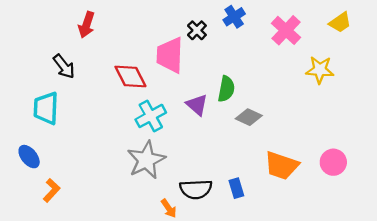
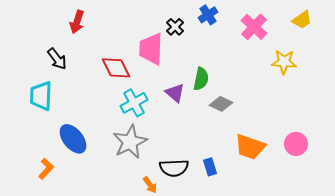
blue ellipse: (29, 157) -> (73, 139), moved, size x1.4

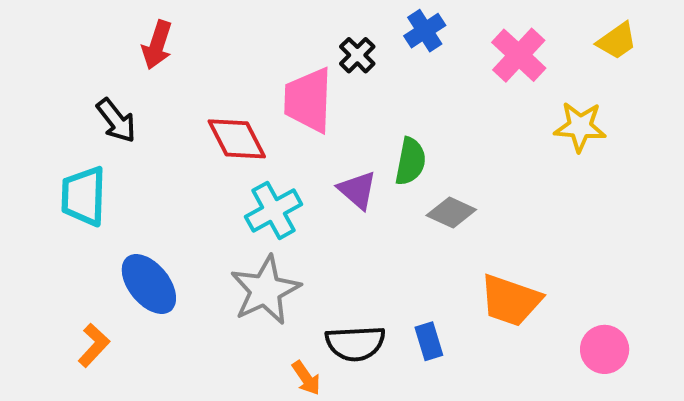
pink circle: (296, 144) -> (605, 349), moved

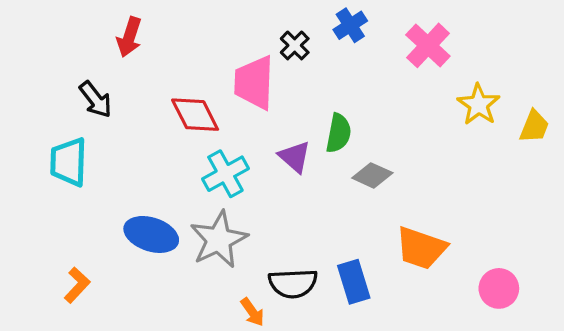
yellow trapezoid: (617, 41) -> (534, 126), moved, turned -33
yellow star: (580, 127) -> (479, 105), turned 30
blue ellipse: (149, 284) -> (151, 234), moved, turned -33
blue rectangle: (429, 341) -> (354, 282), size x1.4

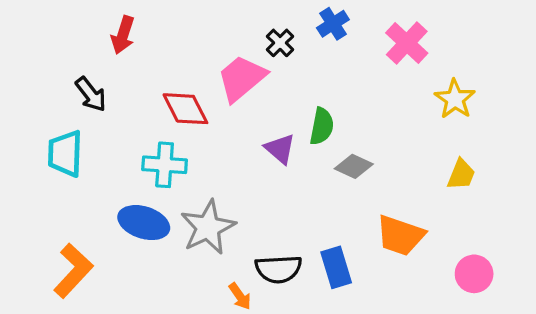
pink trapezoid: (254, 83) -> (242, 78), turned 48
yellow trapezoid: (534, 126) -> (461, 174), moved
cyan cross: (225, 174) -> (165, 165), moved, turned 33
orange L-shape: (77, 285) -> (73, 271), size x1.6

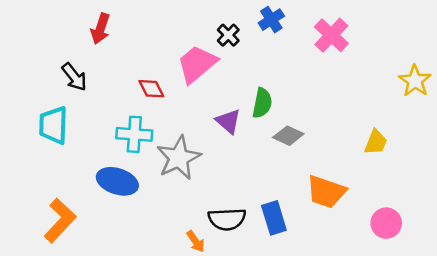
yellow star: (455, 99) -> (415, 81), moved
red diamond: (185, 109) -> (151, 89), size x0.7
gray star: (208, 227) -> (179, 158), moved

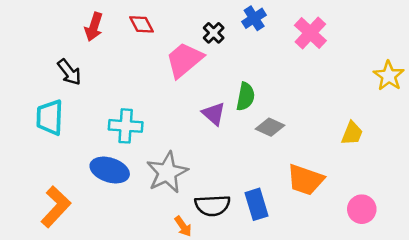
red diamond: (151, 89) -> (141, 24), moved
gray star: (179, 158) -> (167, 172), moved

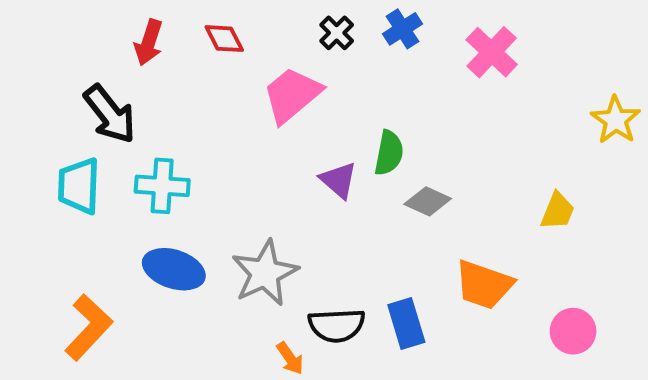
black cross: (214, 33) -> (337, 33), moved
black arrow: (69, 72) -> (110, 114), size x1.4
cyan cross: (126, 126) -> (162, 186), moved

